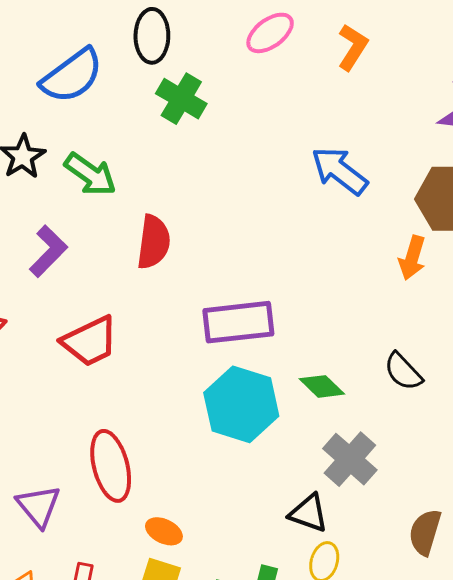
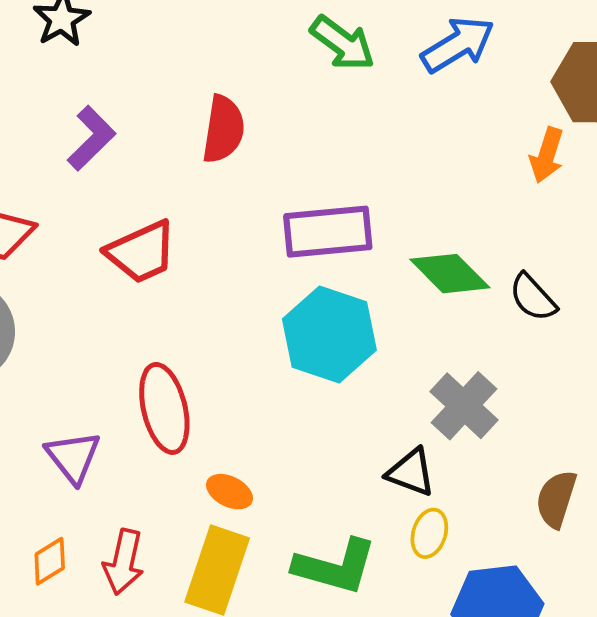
blue arrow: (339, 171) -> (458, 45), turned 110
green arrow: (90, 174) -> (343, 43), moved
green diamond: (322, 386) -> (450, 274), moved, size x1.4

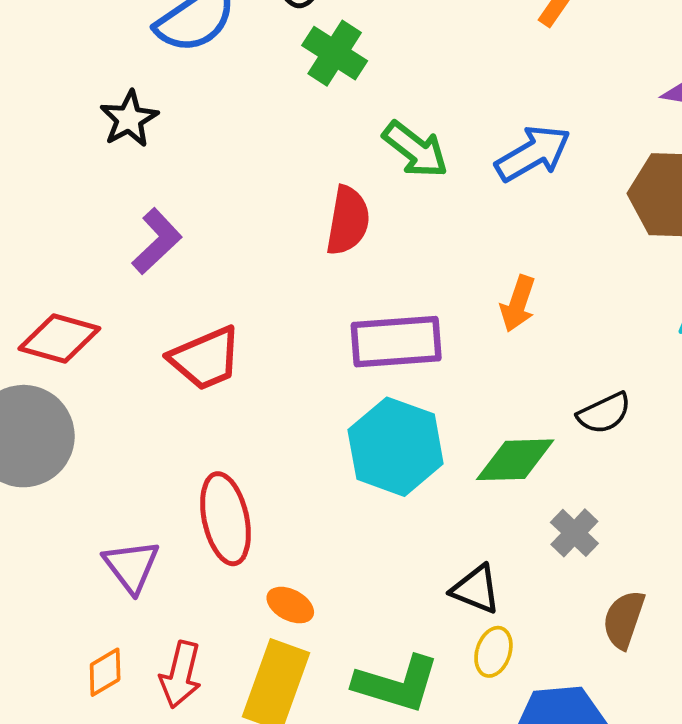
red semicircle: (223, 129) -> (348, 221), moved
orange arrow: (547, 155) -> (518, 304), moved
green diamond: (450, 274) -> (515, 460), moved, turned -48
black semicircle: (533, 297) -> (604, 413), turned -74
gray cross: (464, 406) -> (574, 533), moved, size x0.7

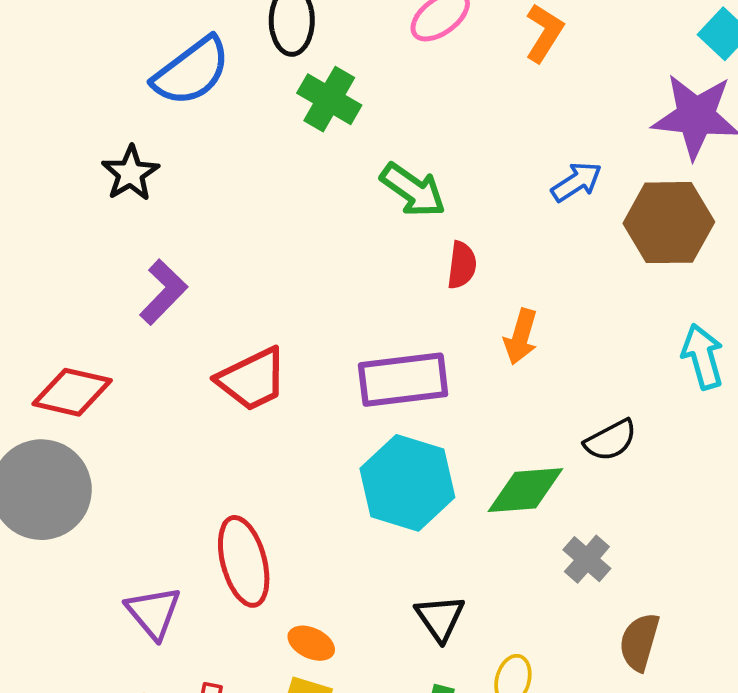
blue arrow: (533, 153) -> (577, 182), moved, size x0.7
red semicircle: (348, 221) -> (462, 265), moved, size x0.7
red trapezoid: (205, 358) -> (252, 379), moved
black triangle: (476, 589) -> (440, 618), moved, turned 36

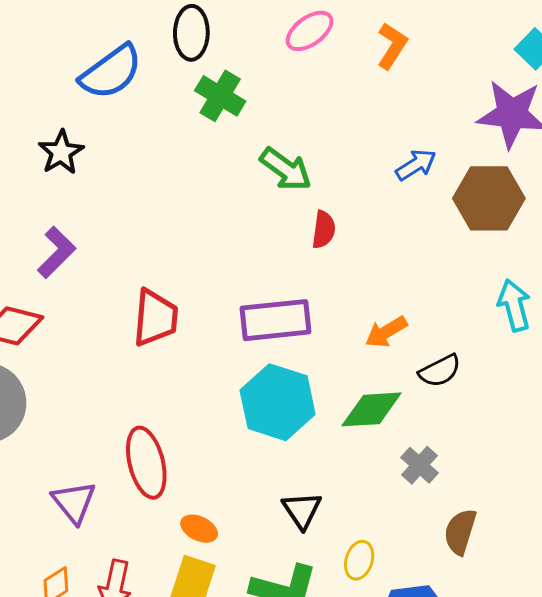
purple L-shape: (163, 292) -> (57, 252), moved
orange arrow: (521, 337) -> (386, 332), moved, turned 42
red trapezoid: (252, 379) -> (155, 318), turned -60

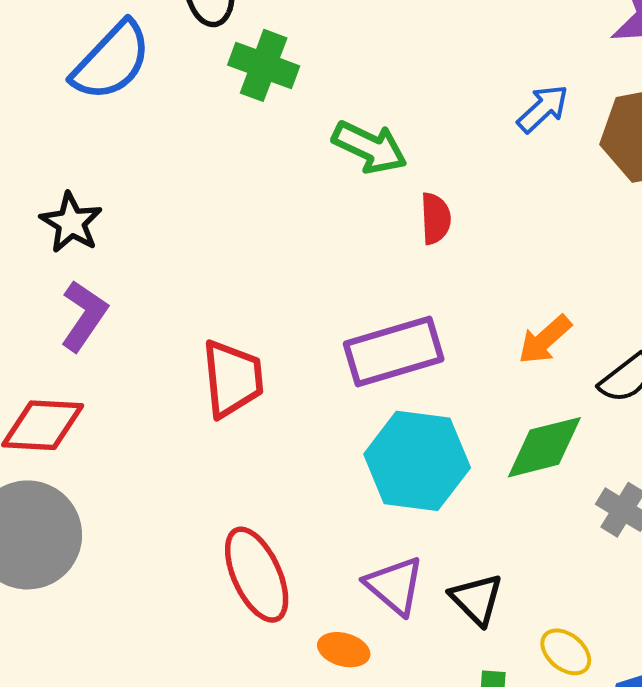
black star: (61, 152) -> (71, 223), moved
purple triangle: (74, 502) -> (395, 585), moved
yellow ellipse: (359, 560) -> (566, 652), turned -57

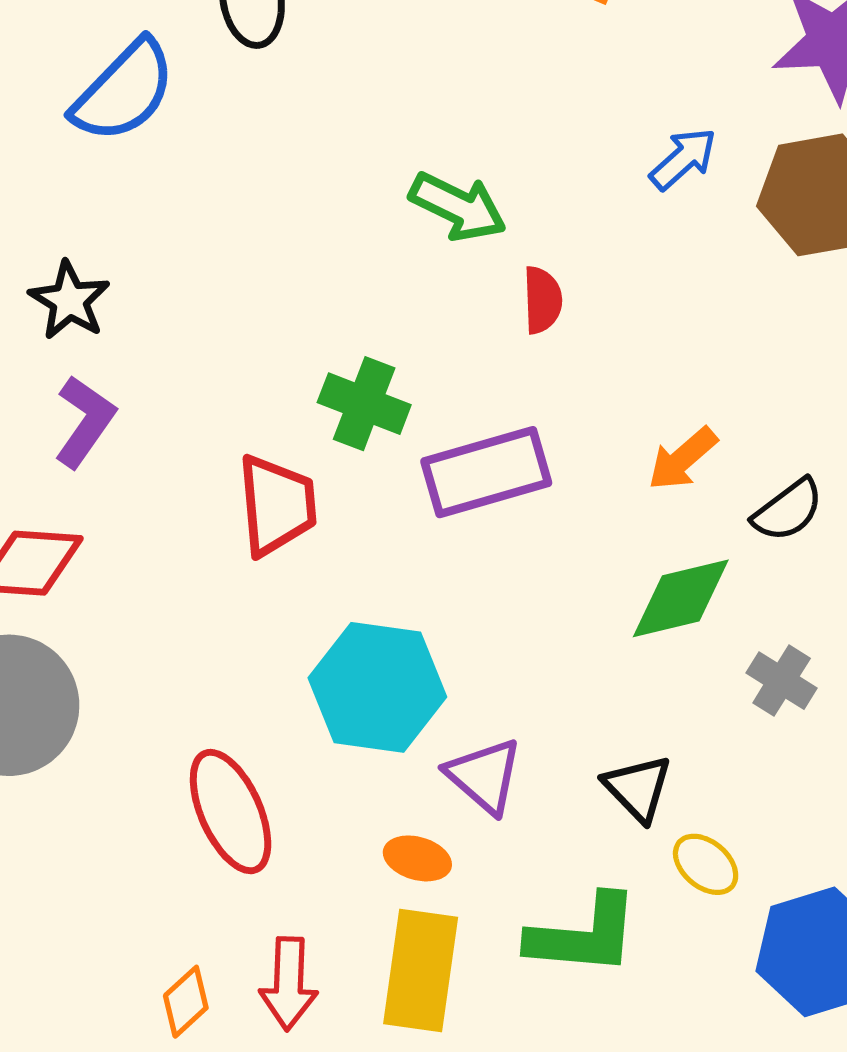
green cross: (264, 65) -> (364, 404), moved
cyan hexagon: (417, 461) -> (377, 687), moved
red ellipse: (257, 575) -> (231, 812), moved
black triangle: (477, 599) -> (638, 788), moved

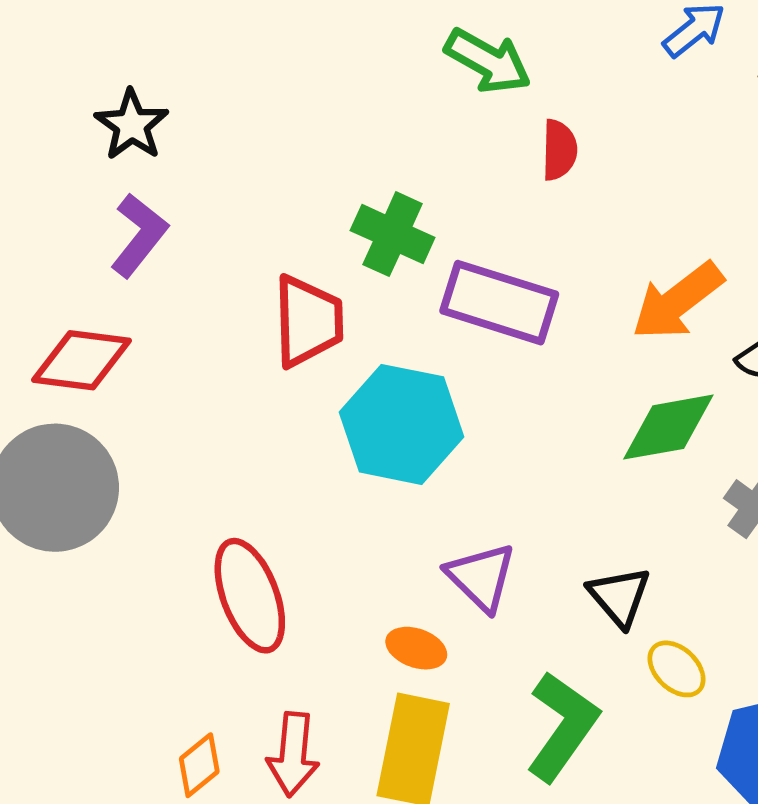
orange arrow: (683, 459) -> (677, 301), size x1.4
purple rectangle: (486, 472) -> (499, 303), turned 30
cyan hexagon: (377, 687) -> (401, 424), moved
green L-shape: (583, 935) -> (562, 726), turned -63

